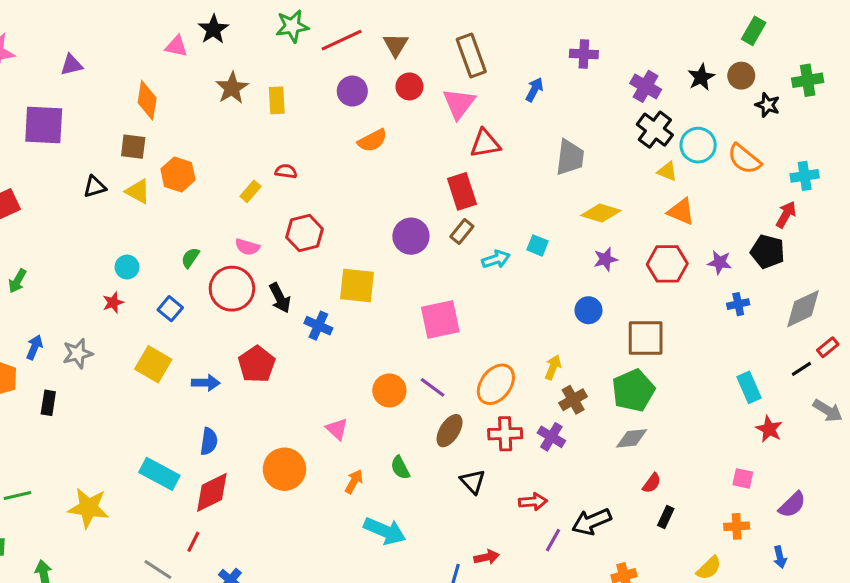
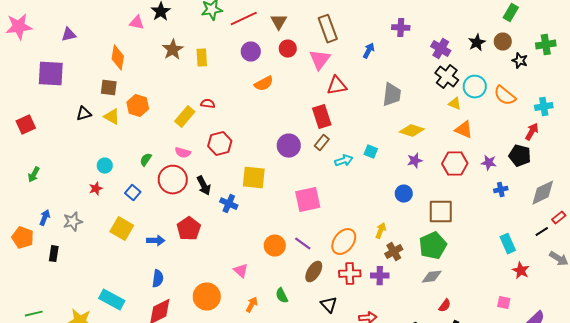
yellow rectangle: (250, 191) -> (185, 117), size x1.5
purple cross: (551, 437) -> (380, 276), turned -30
cyan rectangle: (159, 474) -> (112, 300), moved

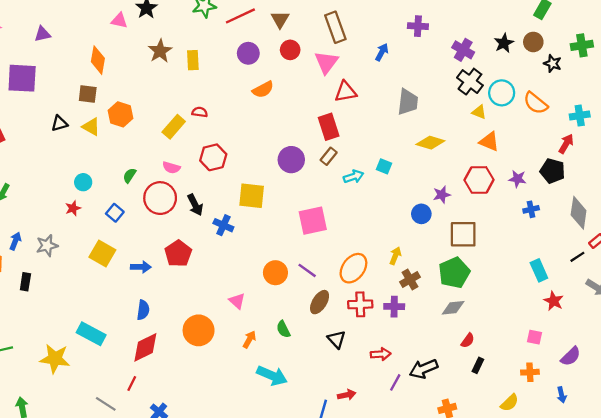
purple star: (415, 161) -> (442, 195), moved
gray diamond: (543, 193) -> (579, 213), turned -56

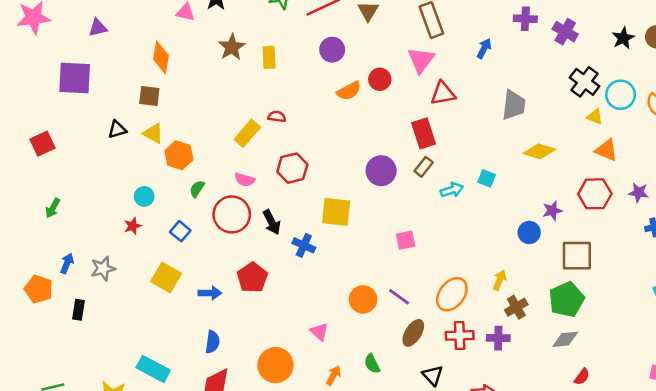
red circle: (290, 50) -> (380, 79), moved
purple cross: (463, 50) -> (565, 32), moved
orange hexagon: (120, 114) -> (179, 155), moved
pink square: (313, 221) -> (406, 240), size x0.6

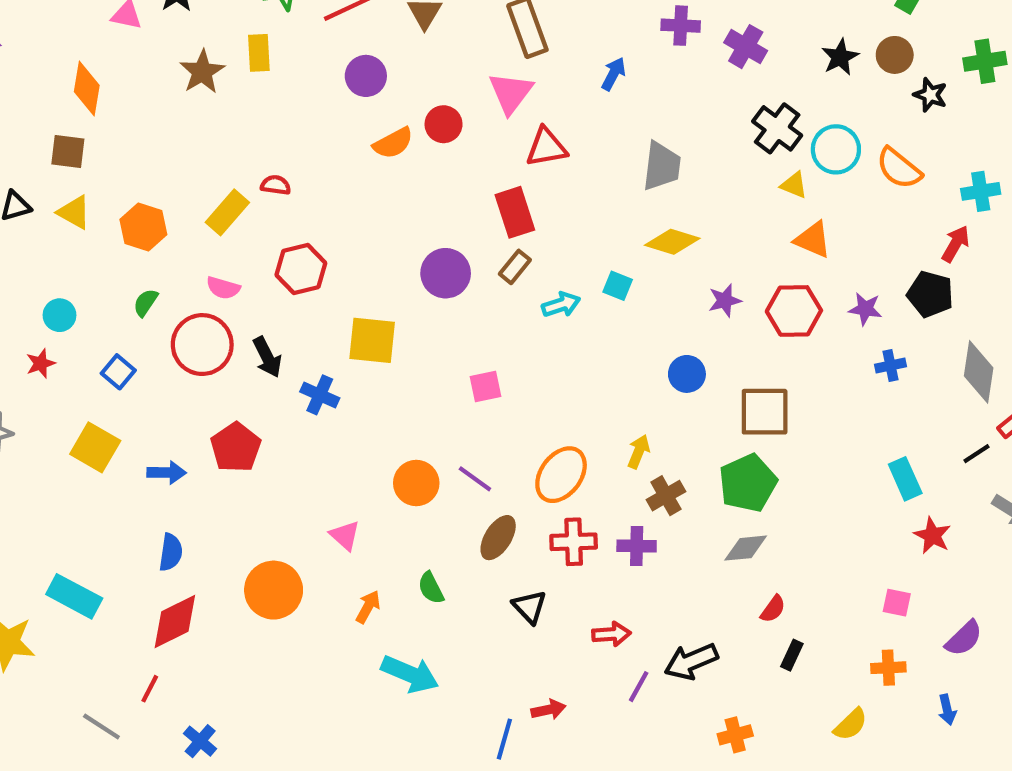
yellow rectangle: (269, 57) -> (259, 53), moved
yellow diamond: (539, 151) -> (672, 242), moved
orange hexagon: (179, 155) -> (143, 227), moved
purple star: (552, 211) -> (725, 300), moved

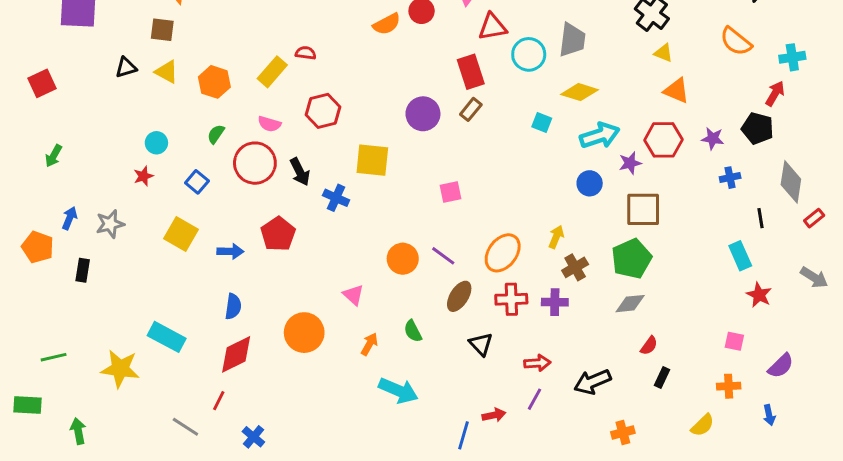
cyan circle: (836, 149) -> (529, 54), moved
purple star: (725, 300) -> (630, 163), moved
cyan arrow: (561, 305) -> (600, 136), moved, size x1.5
black line: (977, 454) -> (760, 218), moved, turned -66
purple line: (639, 687) -> (535, 399), moved

